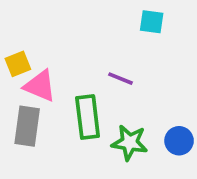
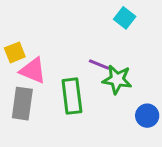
cyan square: (152, 22) -> (125, 18), turned 30
green star: (130, 143) -> (117, 80), moved

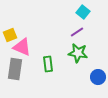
purple line: (99, 64) -> (77, 32), moved, turned -56
green rectangle: (72, 96) -> (48, 64), size x0.7

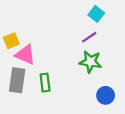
green rectangle: (48, 64) -> (45, 83), moved
blue circle: (98, 77) -> (106, 95), moved

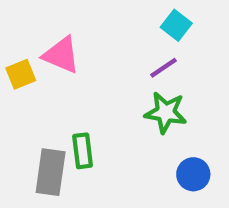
pink triangle: (25, 55) -> (61, 55), moved
gray rectangle: (17, 80) -> (51, 172), moved

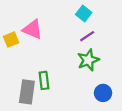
cyan square: (176, 25) -> (84, 13), moved
green star: (166, 113) -> (88, 60), turned -30

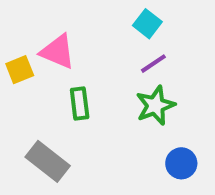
green rectangle: (44, 80) -> (80, 103), moved
gray rectangle: (27, 92) -> (48, 161), turned -60

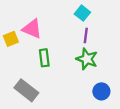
purple line: (153, 64) -> (86, 35), turned -48
green star: (155, 105) -> (87, 59), turned -30

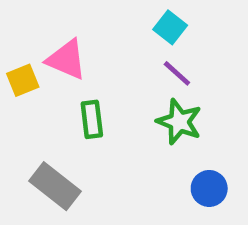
purple line: (86, 35) -> (177, 73), turned -56

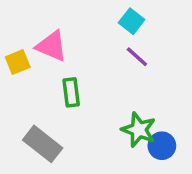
green star: (179, 122) -> (139, 130), moved

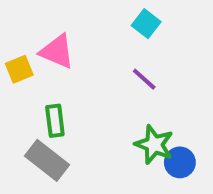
purple line: (137, 57) -> (144, 79), moved
green rectangle: (71, 92) -> (55, 121), moved

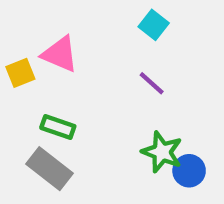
green rectangle: (55, 121) -> (58, 127), turned -64

